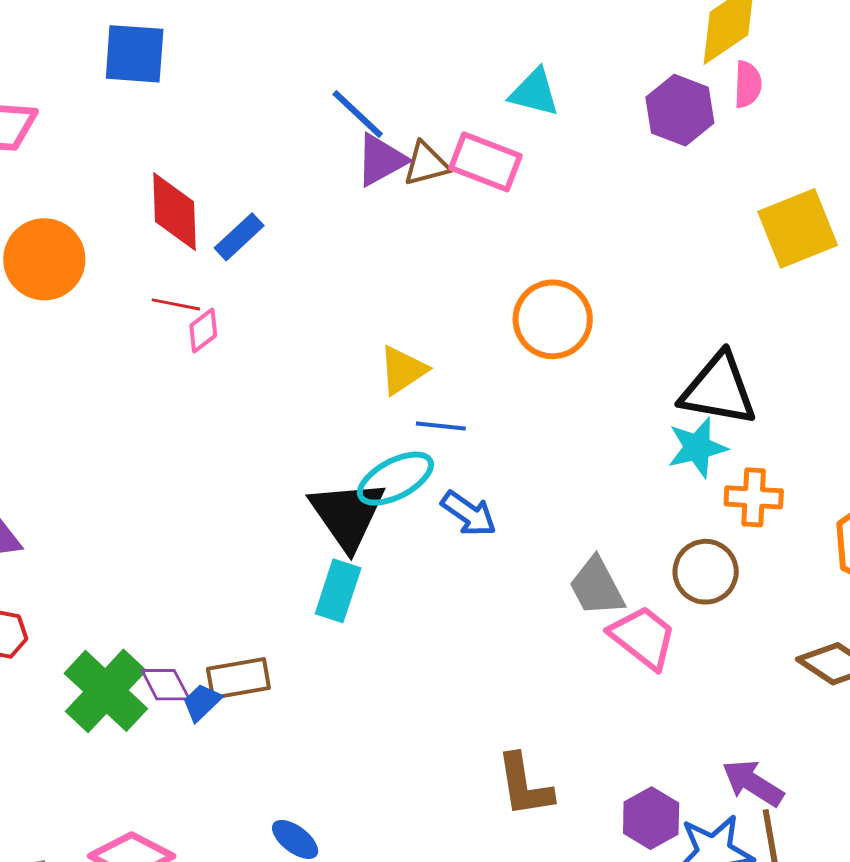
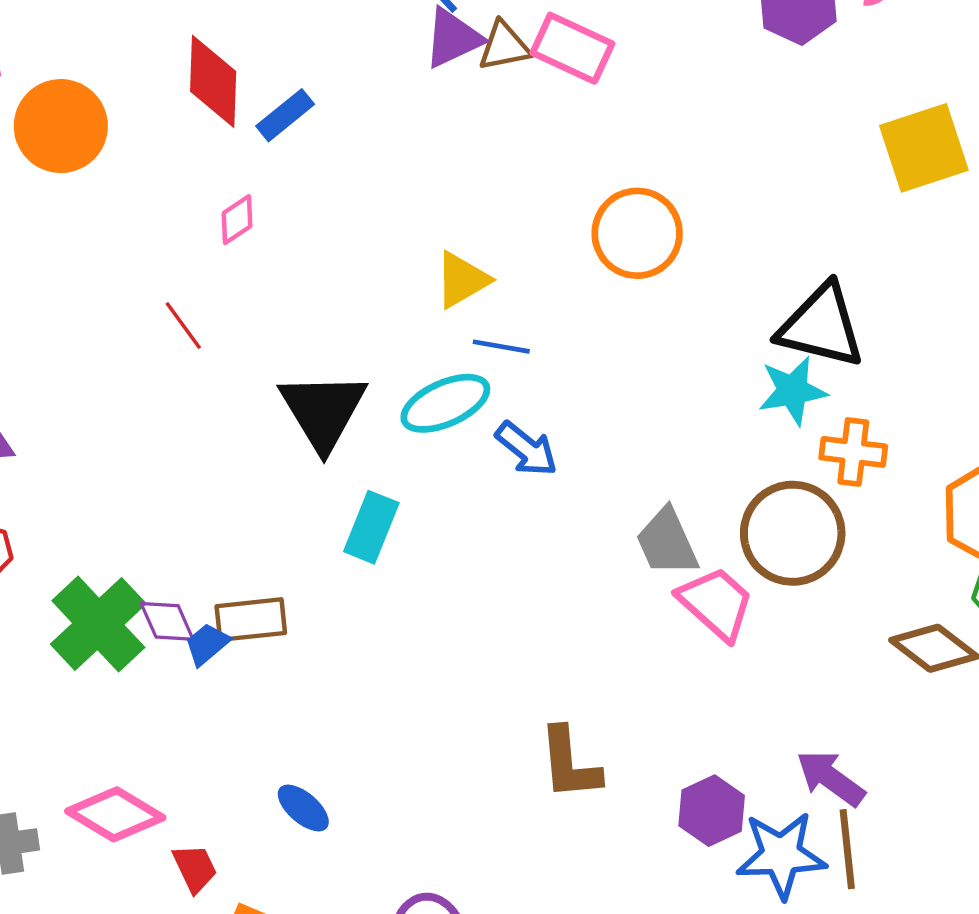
red line: (176, 304) -> (183, 326), moved, turned 39
black triangle: (347, 514) -> (323, 411), moved
brown circle: (706, 572) -> (793, 533), size x1.4

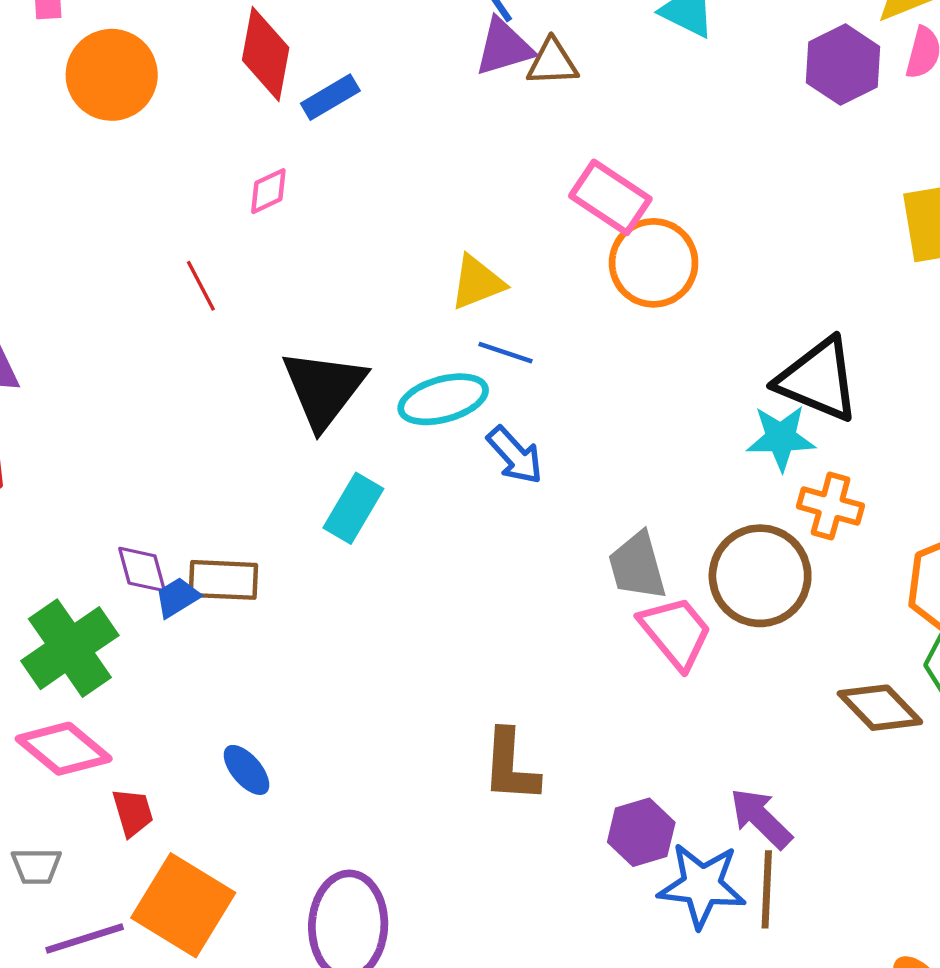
pink rectangle: (572, 48) -> (610, 197), moved
green cross: (98, 624) -> (70, 648), moved

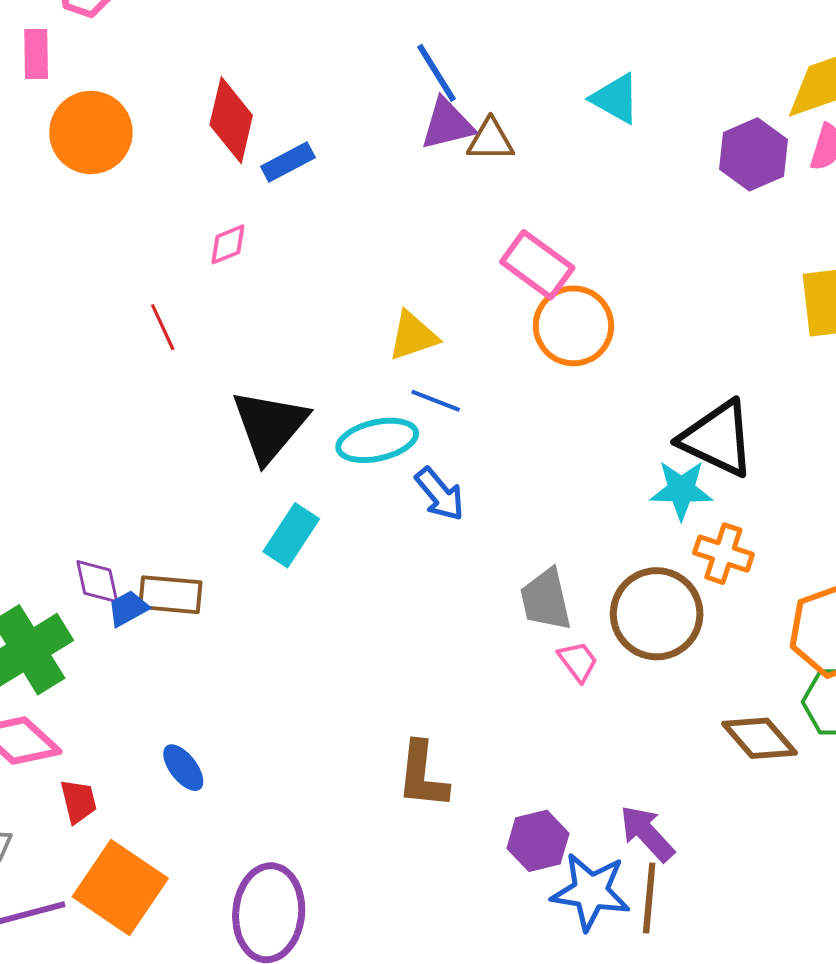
pink trapezoid: (676, 632) -> (578, 661), size x0.6

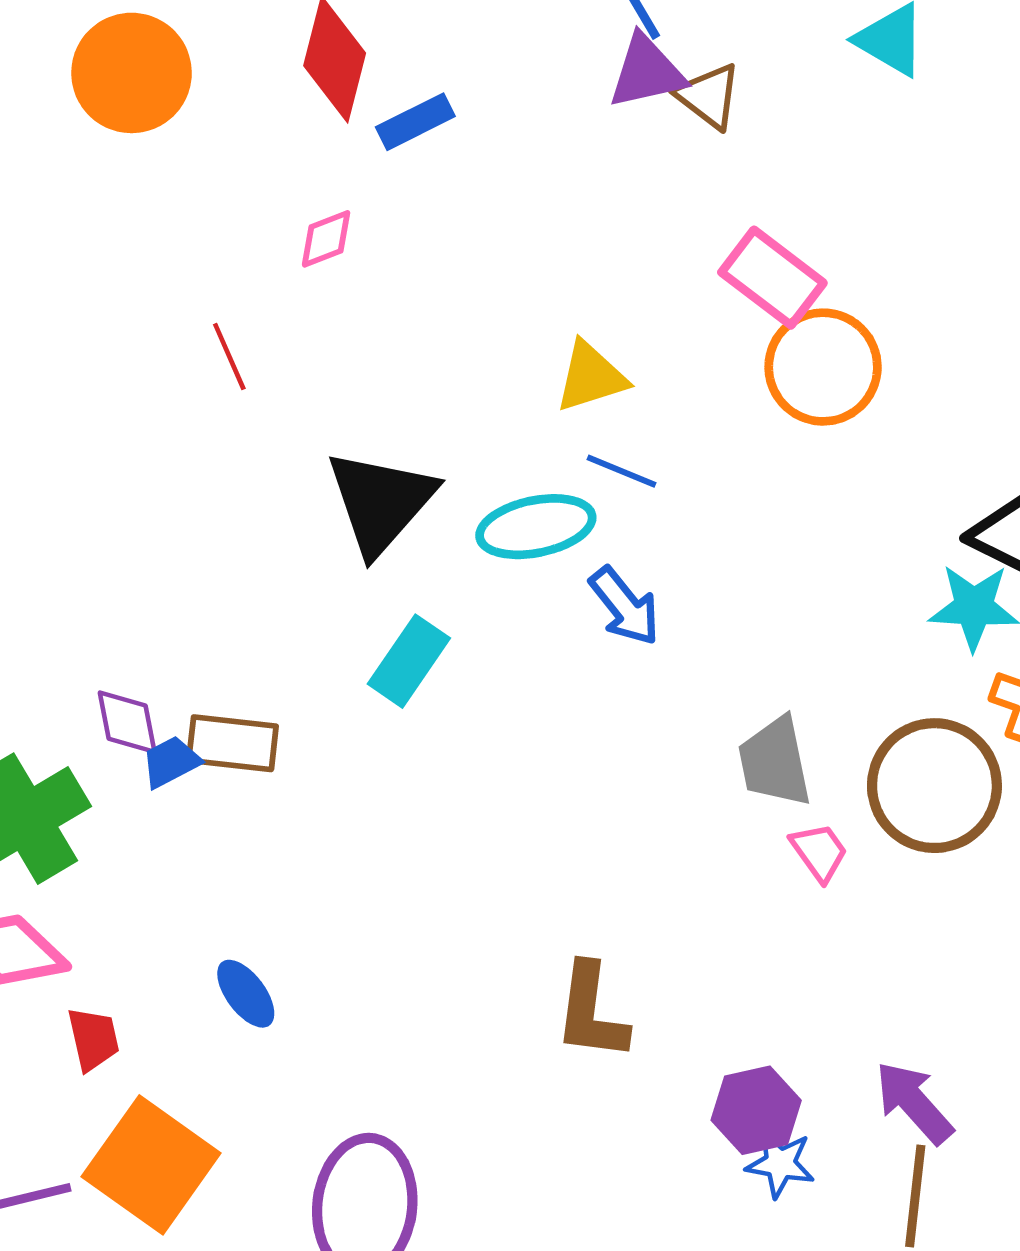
brown triangle: (490, 140) -> (709, 96), turned 36
blue star: (591, 892) -> (780, 1164), moved, size x0.6

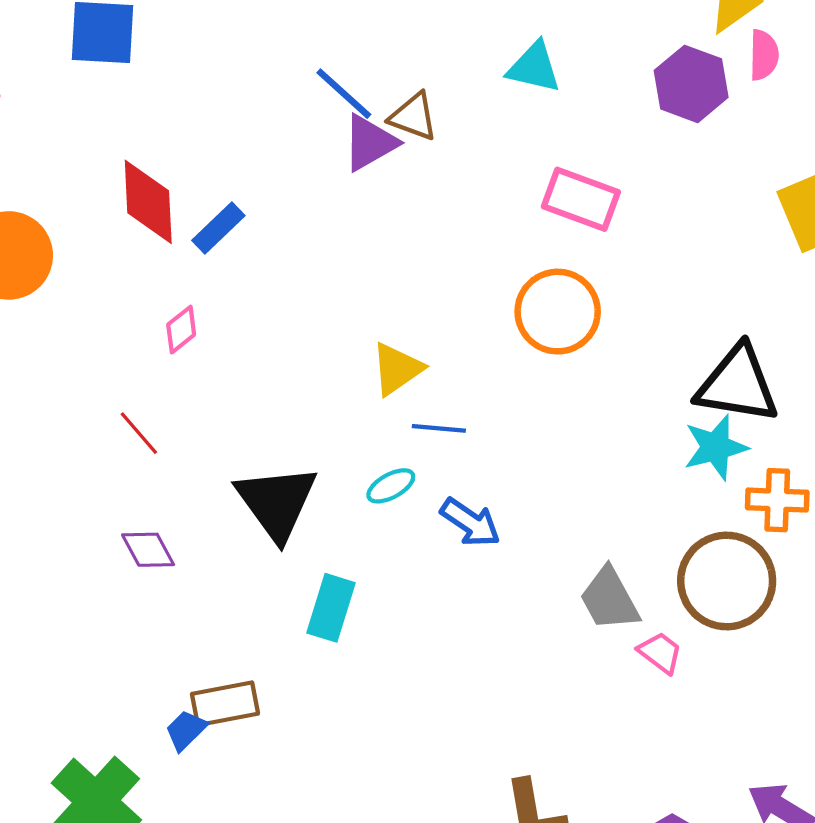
brown triangle: (709, 96) -> (413, 117), moved
pink rectangle: (772, 278) -> (581, 199), moved
cyan ellipse: (536, 527) -> (391, 486), size x0.6
purple diamond: (127, 722) -> (148, 550), moved

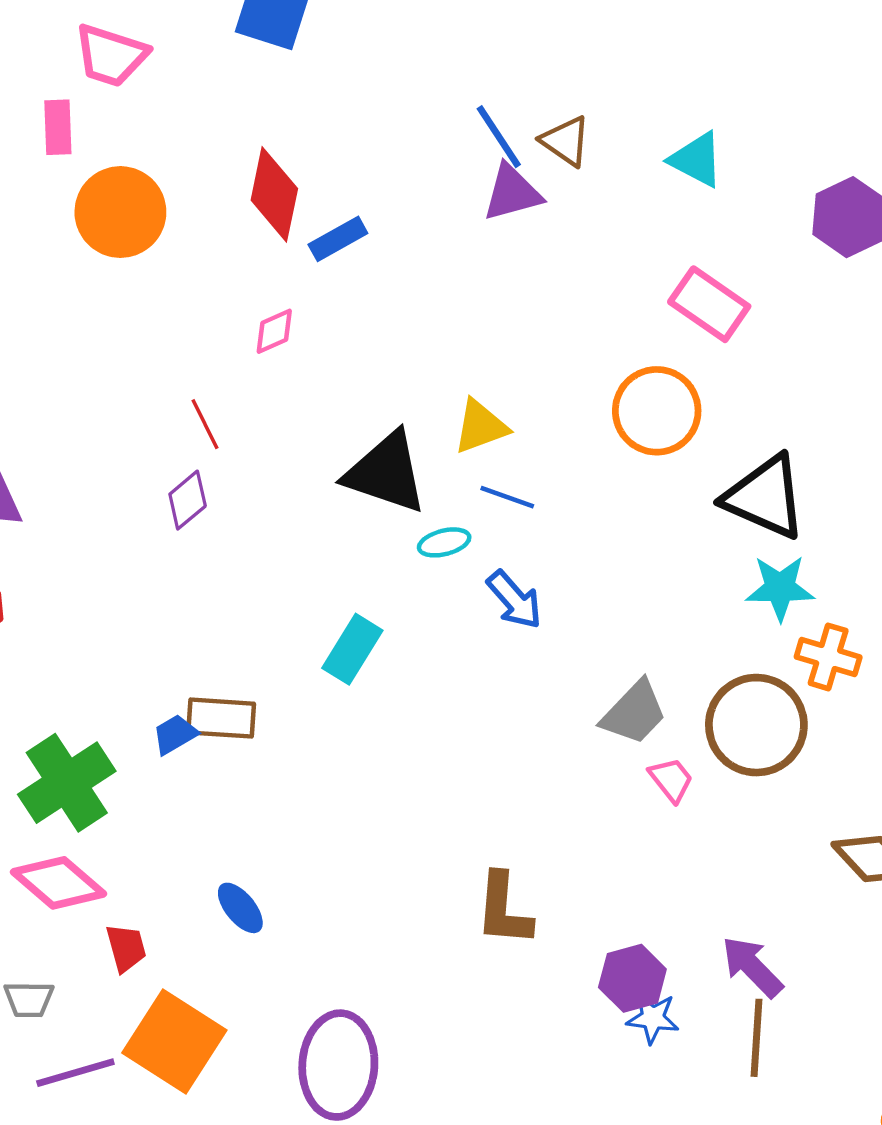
brown triangle: (413, 117) -> (566, 141), moved
black triangle: (738, 384) -> (765, 497), moved
black triangle: (277, 502) -> (386, 473), moved, turned -50
purple diamond: (148, 550) -> (188, 500), moved, turned 64
gray trapezoid: (609, 599) -> (634, 713), turned -122

